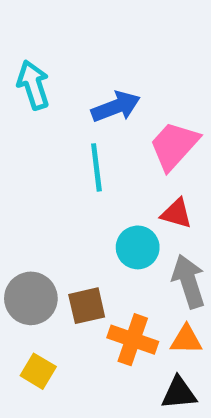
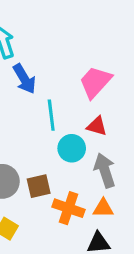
blue arrow: (116, 107) -> (24, 79), moved, turned 80
cyan line: (96, 167) -> (51, 115), moved

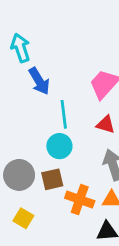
cyan circle: (72, 148) -> (59, 146), moved

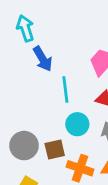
cyan circle: (59, 146) -> (77, 124), moved

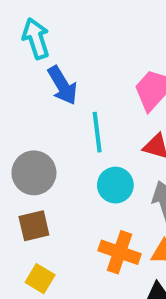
gray circle: (24, 146) -> (34, 173), moved
brown square: (55, 150) -> (34, 226), moved

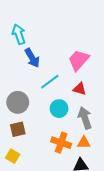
cyan line: (97, 132) -> (50, 82), turned 60
yellow square: (40, 279) -> (13, 156), moved

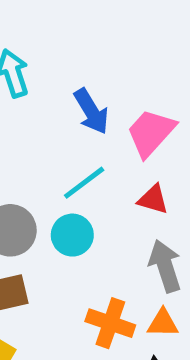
blue arrow: (32, 58) -> (91, 111), moved
cyan circle: (59, 109) -> (72, 235), moved

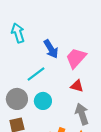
cyan line: (84, 183) -> (36, 74), moved

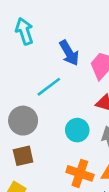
cyan circle: (43, 101) -> (77, 130), moved

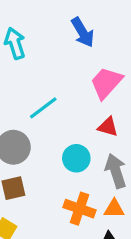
blue arrow: (69, 53) -> (83, 32), moved

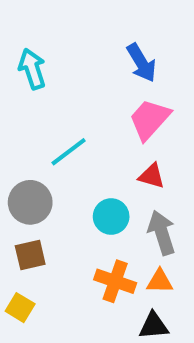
blue arrow: (83, 32) -> (141, 63), moved

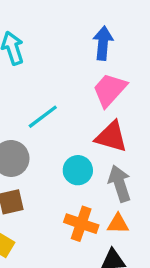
blue arrow: (141, 63) -> (103, 43), turned -144
red triangle: (152, 176) -> (111, 137), size x1.5

